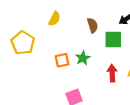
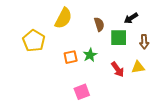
yellow semicircle: (54, 19) -> (63, 18), size x1.5
red arrow: (112, 73) -> (118, 69), turned 147

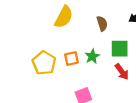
green square: (119, 38) -> (120, 49), moved
yellow pentagon: (34, 41) -> (44, 63), moved

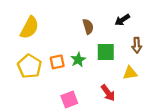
yellow semicircle: (64, 17) -> (30, 28), moved
red arrow: (122, 72) -> (108, 93), moved

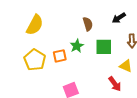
green star: (78, 60) -> (77, 46), moved
yellow triangle: (130, 73) -> (126, 66), turned 32
red arrow: (108, 93) -> (115, 84), moved

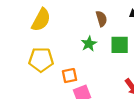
orange square: (60, 56) -> (70, 76), moved
yellow pentagon: (35, 60) -> (41, 60), turned -30

